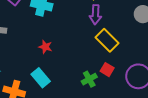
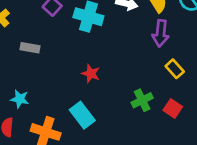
yellow rectangle: (107, 40) -> (175, 69), size x0.6
green cross: (89, 79) -> (142, 100), moved

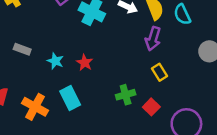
gray rectangle: (30, 48) -> (22, 49), moved
cyan star: (20, 99) -> (55, 61), moved

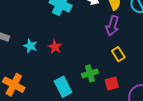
cyan rectangle: (70, 98) -> (63, 87), moved
red square: (151, 107) -> (112, 84), turned 32

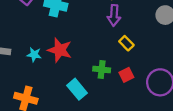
red star: (55, 47) -> (60, 50), size x1.6
green cross: (90, 73) -> (102, 69), turned 35

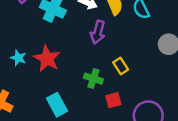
purple arrow: (114, 15) -> (98, 32), moved
green cross: (102, 69) -> (93, 79), moved

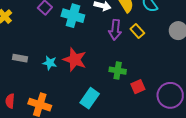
yellow rectangle: (121, 66) -> (137, 31), moved
cyan rectangle: (57, 105) -> (90, 98), turned 72

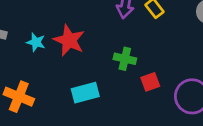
cyan rectangle: (90, 98) -> (85, 93), turned 36

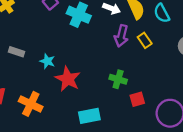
red star: (69, 40) -> (68, 79), moved
cyan rectangle: (85, 93) -> (89, 116), moved

